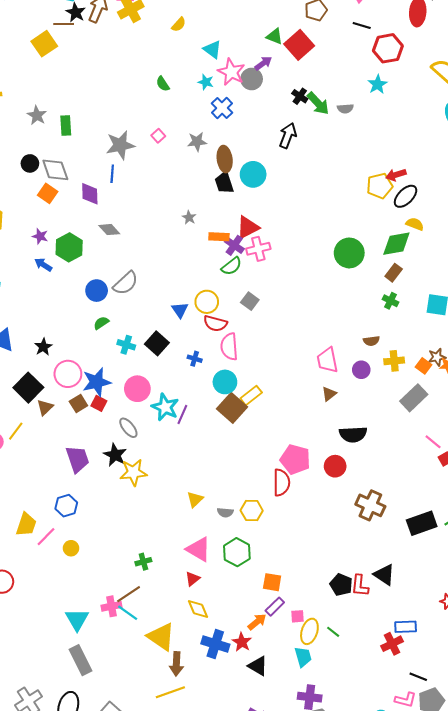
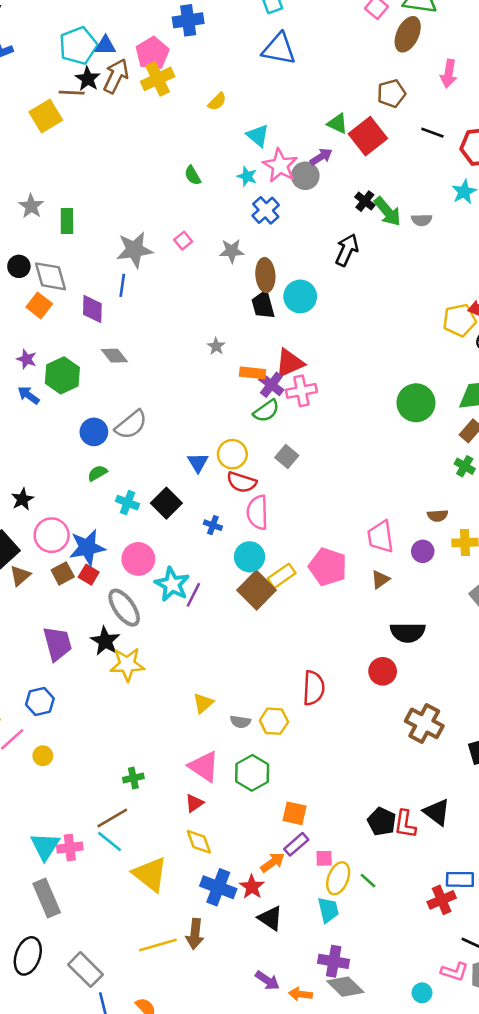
black line: (362, 26) -> (432, 133), moved
gray ellipse: (128, 428) -> (124, 608), size x1.4
pink pentagon: (295, 459) -> (328, 567), moved
pink cross: (111, 606) -> (70, 847), moved
brown arrow: (176, 664) -> (195, 934), moved

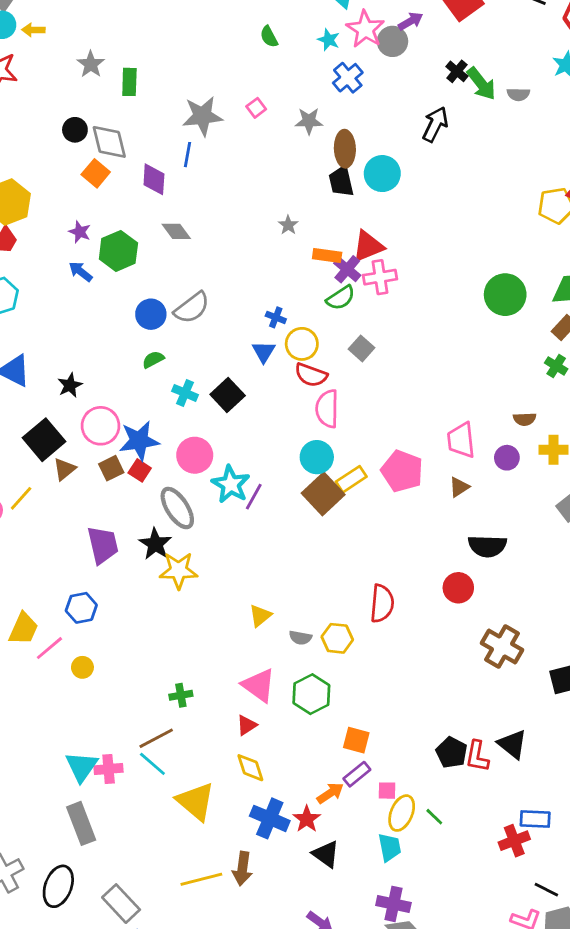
blue cross: (213, 525) -> (276, 317), moved

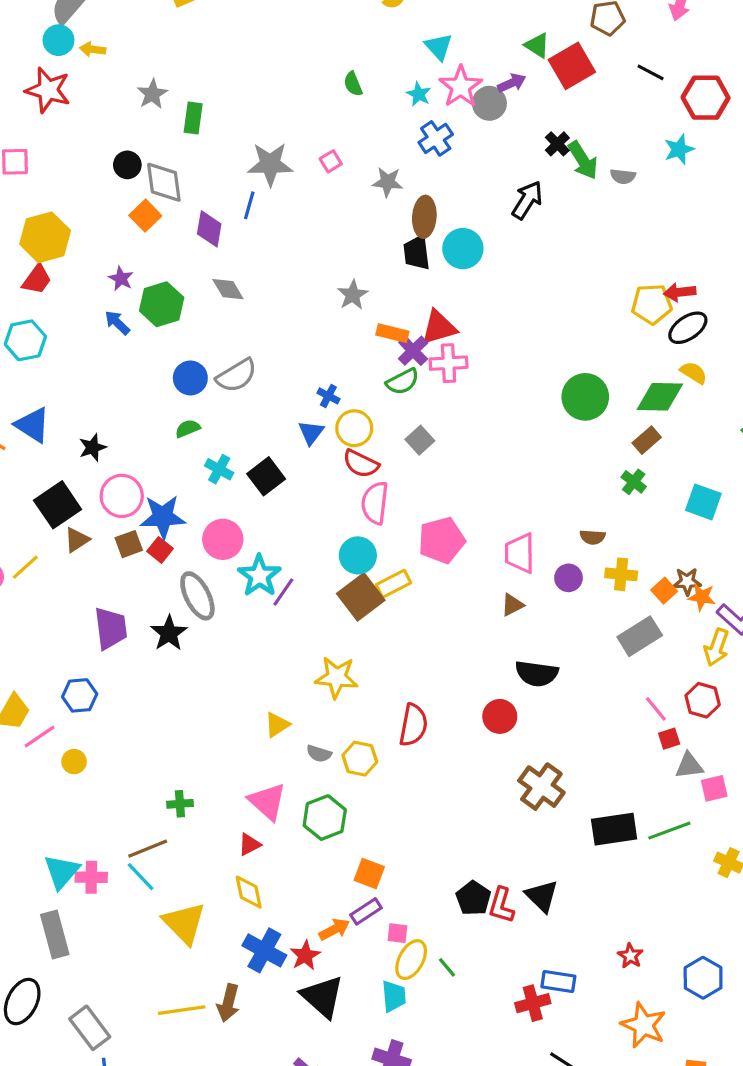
gray star: (288, 225) -> (353, 295), size x1.4
pink pentagon: (402, 471) -> (442, 540), moved, turned 30
yellow star: (178, 570) -> (336, 677), moved
black triangle: (326, 854) -> (322, 997), size x1.4

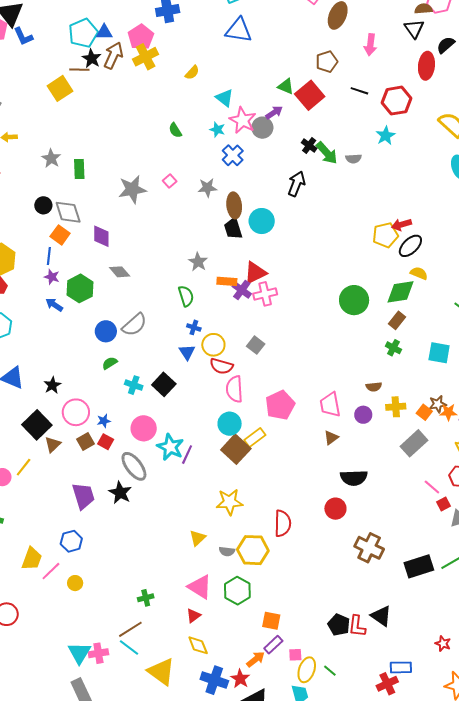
blue line: (249, 205) -> (49, 256), moved
green semicircle: (403, 382) -> (186, 296), moved, turned -70
blue star: (163, 517) -> (104, 421), size x0.5
yellow hexagon: (360, 759) -> (253, 550), size x1.4

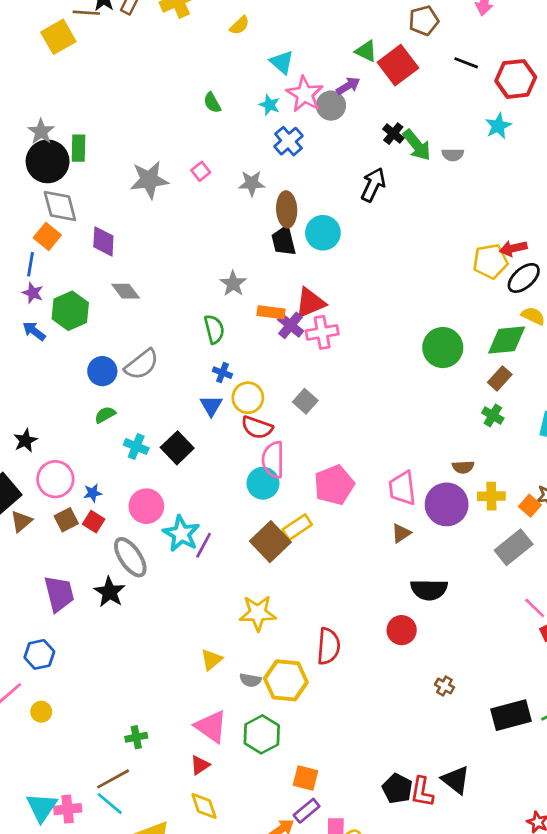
black circle: (43, 205) -> (48, 161), moved, size x1.8
purple circle: (363, 415) -> (447, 504), size x1.8
cyan circle: (230, 424) -> (263, 483), moved
brown cross: (369, 548) -> (444, 686), size x0.5

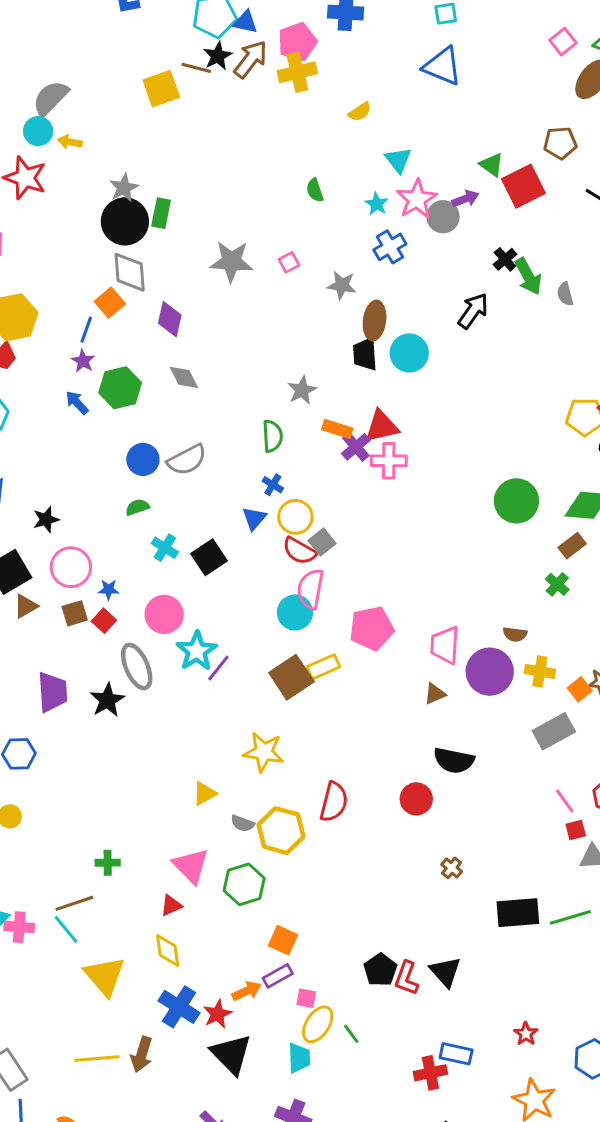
gray semicircle: (453, 155) -> (565, 294), turned 65
gray square: (305, 401) -> (322, 542), moved

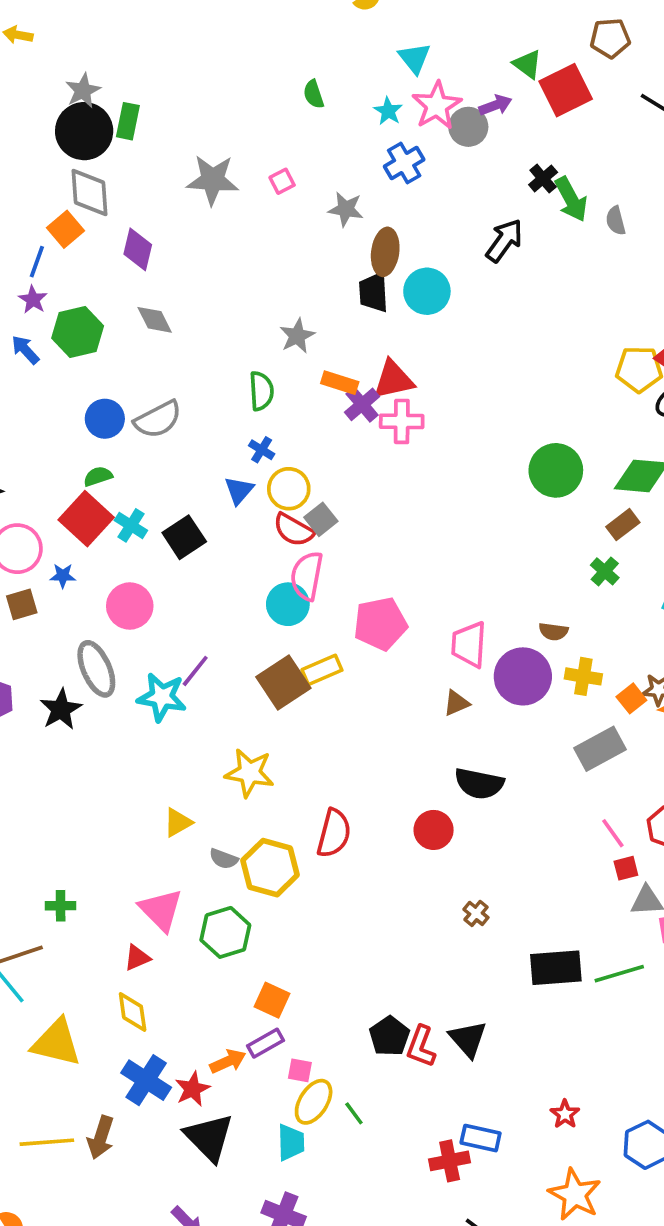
red square: (104, 621) -> (86, 519), moved, size x1.8
cyan star: (197, 651) -> (162, 697), moved, turned -30
yellow triangle: (105, 976) -> (56, 1043), turned -36

